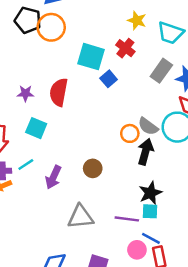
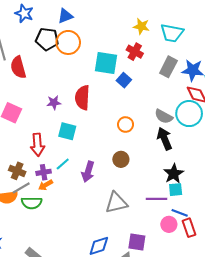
orange circle: (130, 133) -> (126, 125), moved
black arrow: (145, 152) -> (164, 139), turned -30

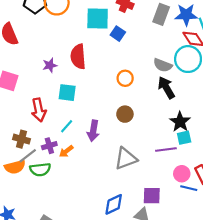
purple cross: (44, 172) -> (49, 146), moved
orange arrow: (46, 185) -> (66, 151), moved
blue line: (180, 213) -> (189, 188), moved

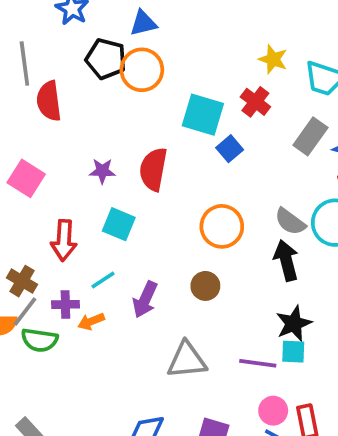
orange circle: (125, 78) -> (222, 226), size x1.5
gray line: (28, 156) -> (25, 312), turned -30

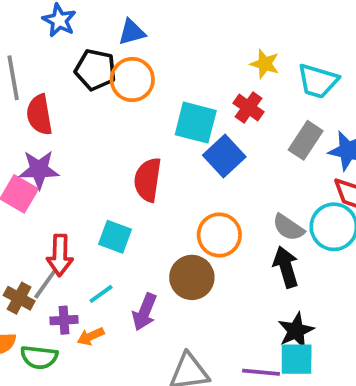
blue square: (230, 149) -> (224, 156), size x1.5
purple star: (102, 171) -> (39, 170), moved, size x1.5
brown circle: (205, 286) -> (192, 277), moved, size x1.5
gray line: (25, 312) -> (45, 284), moved
cyan square: (293, 352) -> (297, 359), size x1.4

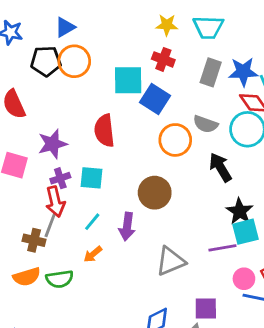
purple star: (39, 170) -> (52, 144), moved
gray semicircle: (288, 227) -> (206, 124), moved
orange circle: (219, 235) -> (175, 140), moved
purple cross: (64, 320) -> (60, 178), moved

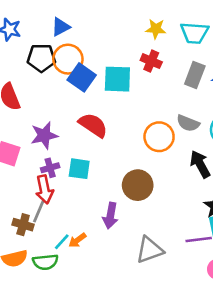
blue square: (155, 99) -> (82, 77), moved
red semicircle: (104, 131) -> (93, 125), turned 128
cyan line: (92, 222) -> (62, 242), moved

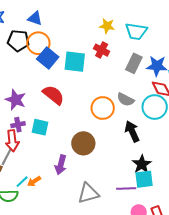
blue triangle: (61, 27) -> (35, 18), turned 42
purple star: (44, 135) -> (15, 100), turned 30

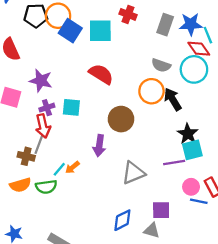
red semicircle: (53, 95) -> (101, 74), moved
orange circle: (103, 108) -> (151, 91), moved

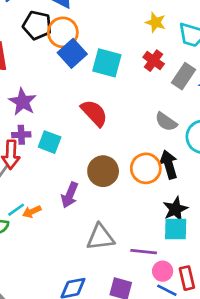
red cross: (128, 14) -> (154, 61), moved
orange circle: (151, 91) -> (146, 168), moved
purple line: (174, 163) -> (144, 252), moved

